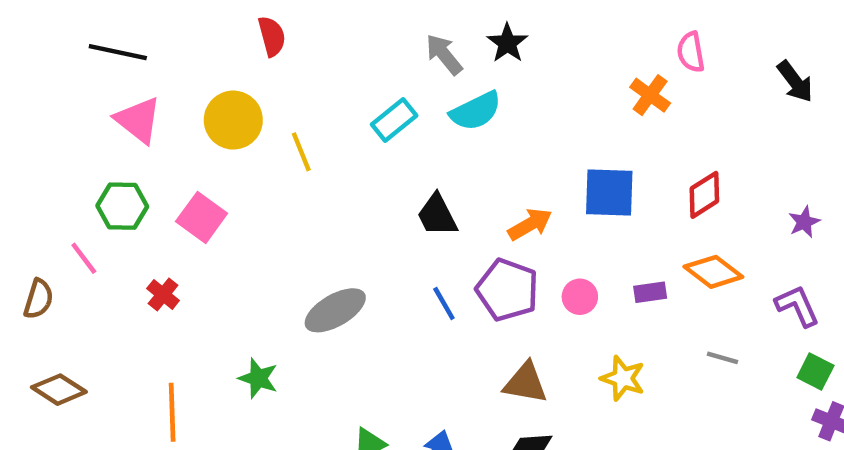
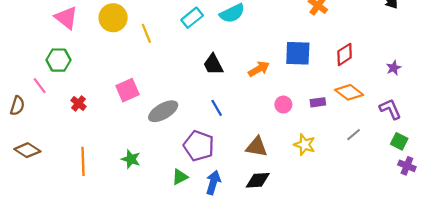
pink square: (202, 217) -> (128, 90), moved, turned 30
purple pentagon: (507, 290) -> (199, 146), moved
gray line: (723, 358) -> (354, 135), turned -56
green star: (258, 378) -> (131, 159), moved

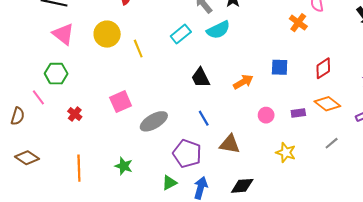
blue square: (298, 53) -> (280, 67), size x0.7
brown triangle: (257, 147) -> (230, 144), moved

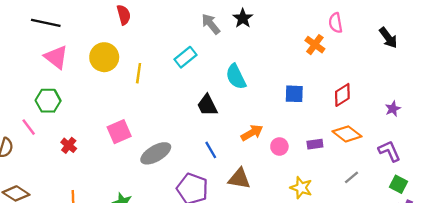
cyan semicircle: (218, 30) -> (236, 77), moved, turned 90
yellow line: (138, 49) -> (139, 73), turned 30
orange arrow: (243, 82) -> (252, 133), moved

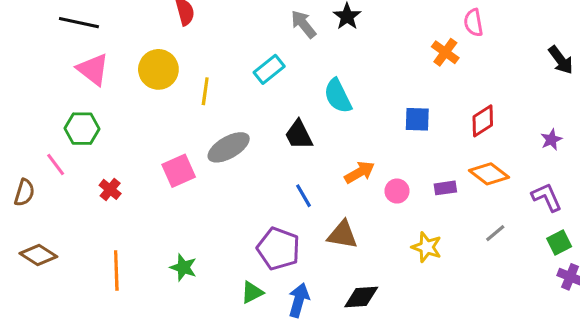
black arrow: (388, 38) -> (561, 60), moved
gray ellipse: (156, 153) -> (229, 147), moved
green square: (399, 184) -> (559, 242), turned 36

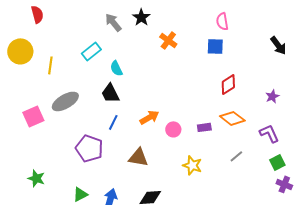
orange cross: (445, 52) -> (168, 40), moved
cyan semicircle: (338, 96) -> (116, 68), moved, size x0.7
blue square: (417, 119) -> (215, 46), moved
blue line: (303, 196) -> (113, 122), moved, turned 56
purple pentagon: (278, 249) -> (89, 148), moved

